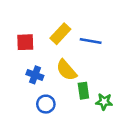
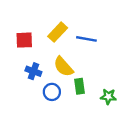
green star: (104, 102) -> (108, 97), moved
blue circle: (46, 104) -> (52, 92), moved

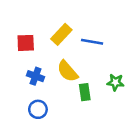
blue circle: (52, 92) -> (38, 109), moved
green star: (108, 97) -> (115, 82), moved

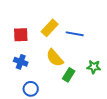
blue cross: (36, 76) -> (21, 62), moved
green rectangle: (85, 92) -> (69, 75), turned 40

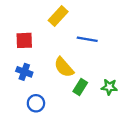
yellow rectangle: (50, 28) -> (58, 16), moved
green star: (94, 67) -> (109, 87), moved

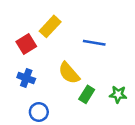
yellow rectangle: (58, 16) -> (50, 26), moved
red square: (24, 40) -> (26, 44), turned -30

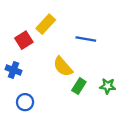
blue cross: (26, 78) -> (14, 70), moved
blue circle: (39, 112) -> (25, 102), moved

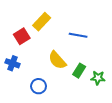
green rectangle: (79, 86) -> (79, 71), moved
blue circle: (25, 102) -> (39, 86), moved

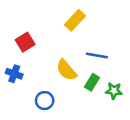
yellow rectangle: (42, 22) -> (75, 20), moved
blue line: (78, 35) -> (97, 56), moved

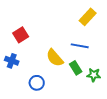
yellow rectangle: (75, 20) -> (88, 17), moved
green rectangle: (92, 82) -> (76, 68), turned -64

